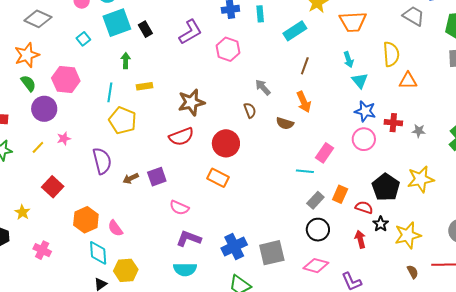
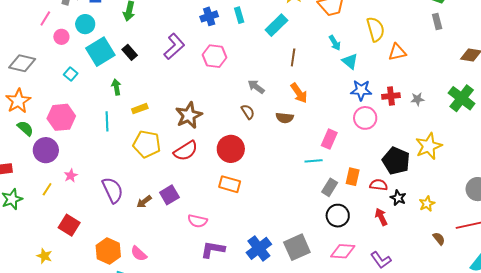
yellow pentagon: (123, 120) -> (147, 144), moved
yellow star: (408, 235) -> (427, 204), size x0.6

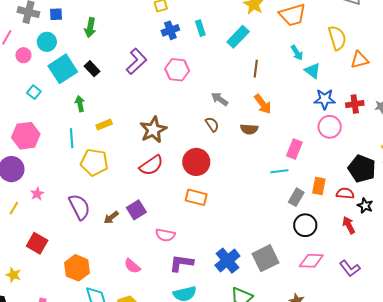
yellow pentagon: (147, 144) -> (94, 162), moved
pink semicircle: (139, 254) -> (132, 266), moved

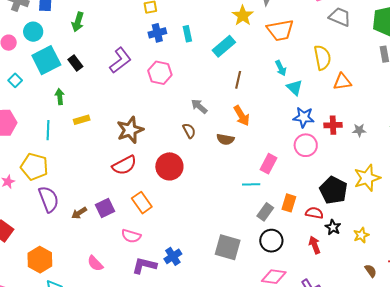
yellow pentagon: (94, 162) -> (34, 167), moved
orange rectangle: (196, 197) -> (142, 203), moved, turned 35
gray square: (265, 258) -> (228, 247), moved, turned 36
blue cross: (227, 261) -> (173, 256), moved, size x0.7

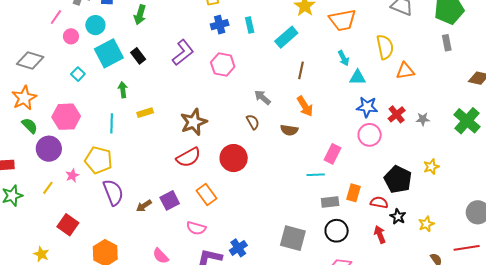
cyan triangle: (295, 88) -> (358, 77), turned -42
red cross: (333, 125) -> (397, 114), turned -36
yellow star: (367, 178) -> (431, 167), size x0.6
gray rectangle: (265, 212) -> (330, 202), turned 48

